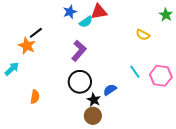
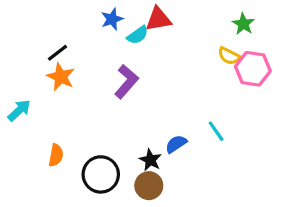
green star: (166, 15) -> (243, 24), moved
orange star: (27, 46) -> (61, 77), moved
cyan line: (135, 72) -> (216, 131), moved
pink hexagon: (161, 76) -> (253, 69), moved
black circle: (80, 82) -> (101, 174), moved

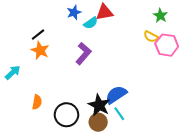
cyan line: (216, 131) -> (119, 114), moved
blue semicircle: (176, 144) -> (116, 95), size x1.5
black star: (150, 160) -> (99, 105), size x1.5

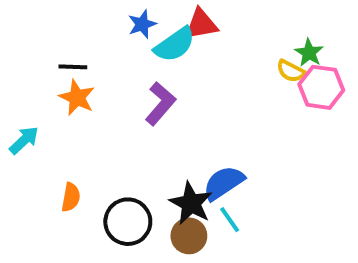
green star: (160, 16) -> (309, 53), moved
cyan semicircle: (91, 23) -> (175, 45), size x1.5
black line: (38, 35) -> (73, 67), turned 40

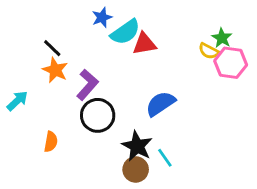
red triangle: (201, 24) -> (144, 44), moved
black line: (73, 67) -> (52, 48), turned 42
purple L-shape: (160, 104) -> (87, 85), moved
blue semicircle: (224, 183) -> (160, 104), moved
black circle: (128, 222) -> (98, 115), moved

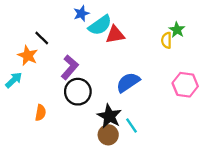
yellow semicircle: (209, 51) -> (167, 40), turned 63
pink hexagon: (231, 63) -> (185, 85), moved
orange star: (55, 70) -> (28, 56), moved

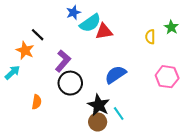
green star: (177, 30) -> (171, 27), moved

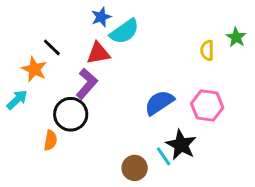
red triangle: (104, 31) -> (98, 53), moved
pink hexagon: (167, 77) -> (207, 106), moved
black circle: (70, 83) -> (71, 114), moved
black star: (99, 105) -> (181, 145), moved

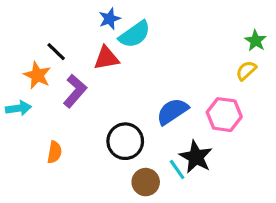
yellow semicircle: (207, 50) -> (246, 71), moved, turned 48
purple L-shape: (87, 84) -> (75, 91), moved
cyan arrow: (17, 100) -> (18, 108), turned 35
black circle: (71, 114) -> (125, 141), moved

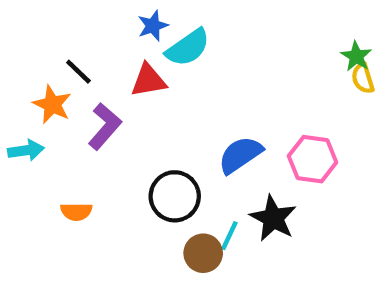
yellow semicircle: (246, 71) -> (363, 78), moved, turned -65
orange semicircle: (55, 152) -> (76, 212), turned 80
cyan line: (177, 169) -> (229, 236), moved, turned 60

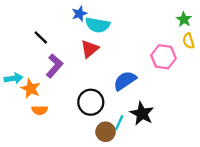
cyan semicircle: (188, 48) -> (98, 25), turned 45
green star: (356, 56) -> (184, 19), moved
red triangle: (148, 80) -> (90, 49), moved, turned -30
orange star: (52, 104) -> (31, 89), moved
pink hexagon: (313, 159) -> (163, 57), moved

